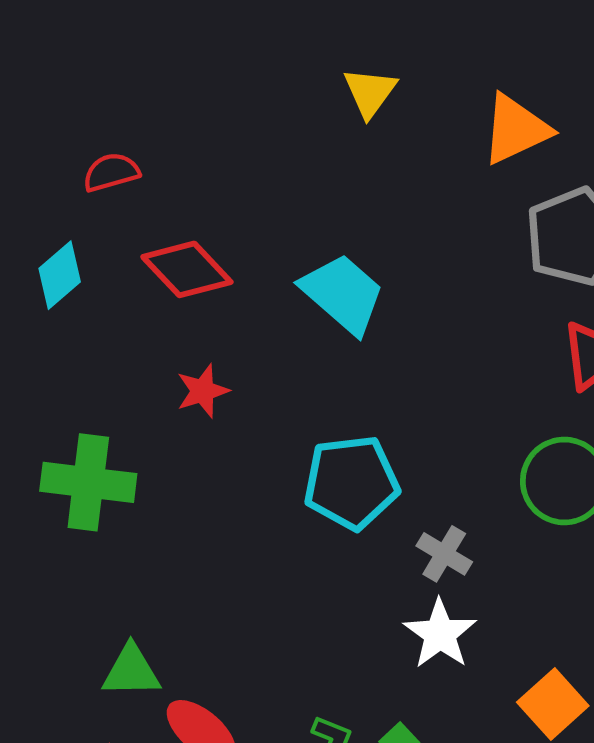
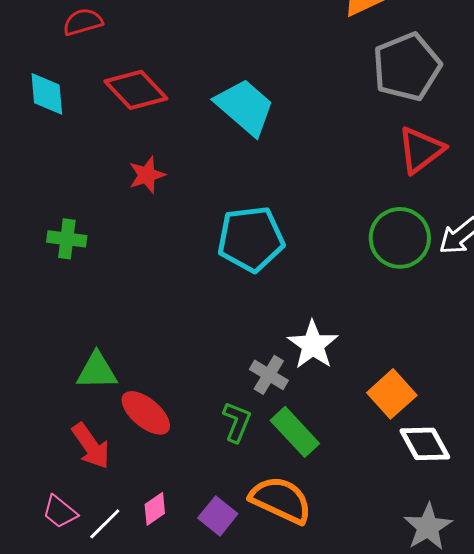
cyan diamond: (60, 275) -> (47, 94), turned -54
green cross: (88, 482) -> (67, 239), size x0.6
gray cross: (444, 554) -> (269, 375), moved

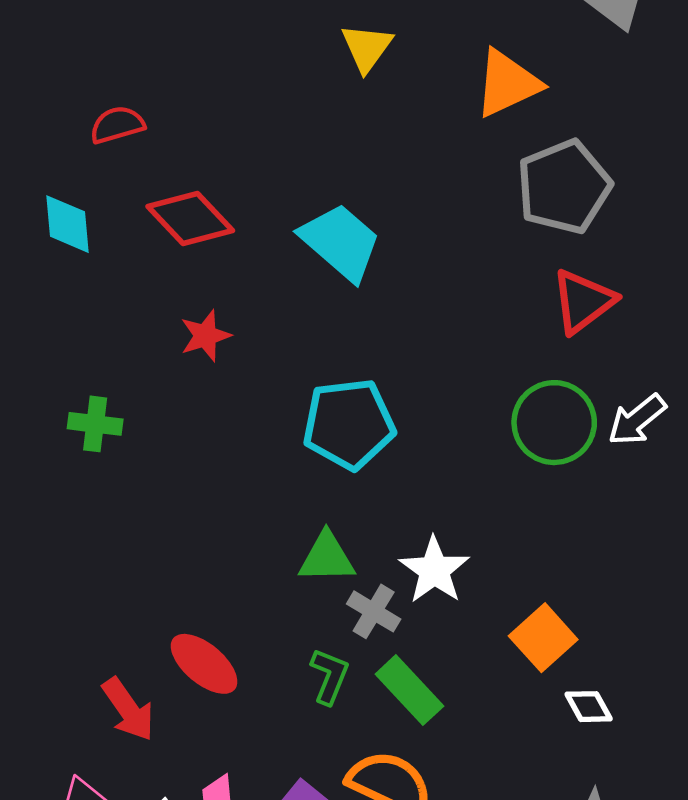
green triangle: (97, 371) -> (327, 558), moved
white diamond: (425, 444) -> (589, 707), size x0.7

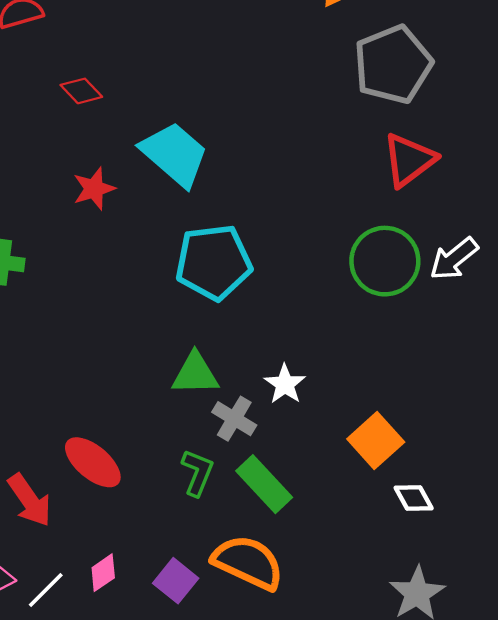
red diamond: (190, 219) -> (81, 91), size x0.6
cyan trapezoid: (341, 242) -> (174, 154), moved
white star: (434, 570) -> (285, 384), size x0.7

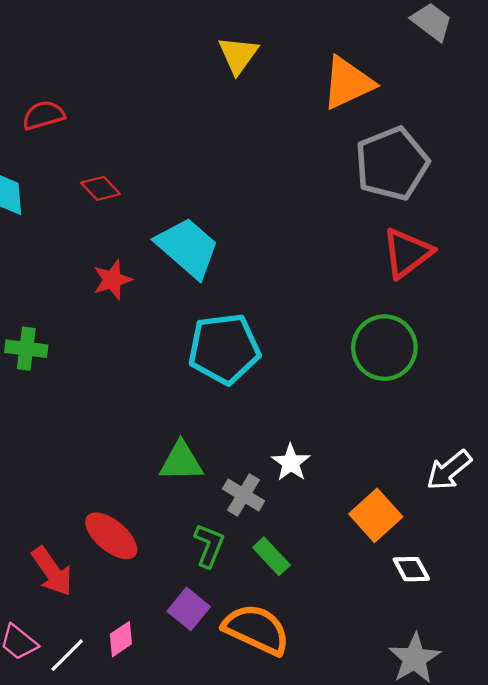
white arrow: (454, 259) -> (449, 470), moved
green triangle: (195, 374) -> (181, 462), moved
green rectangle: (264, 484) -> (271, 556), size x0.7
purple square: (176, 581) -> (189, 609), moved

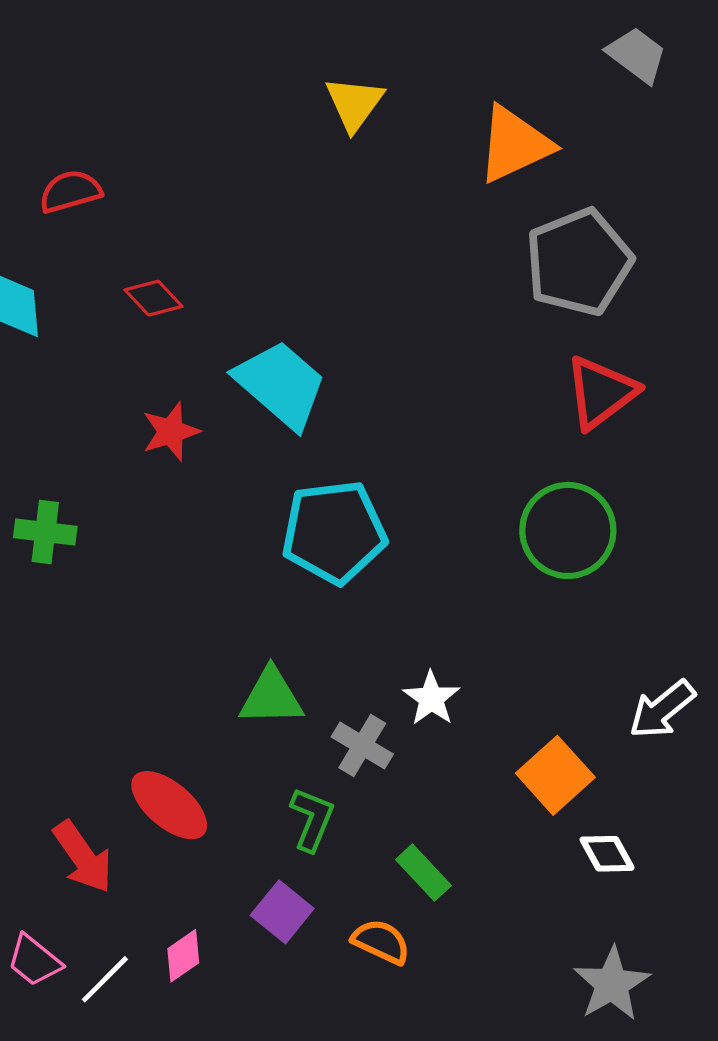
green rectangle: (271, 556) -> (423, 873), moved
orange semicircle: (256, 629) -> (381, 942), size x0.6

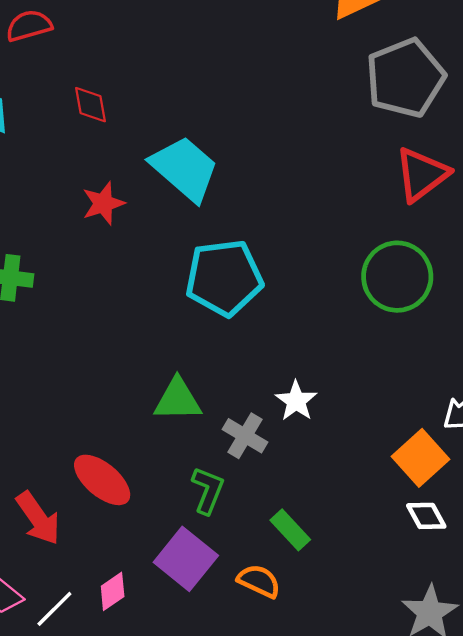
red diamond: (154, 298) -> (90, 105), turned 33
orange square: (555, 775) -> (420, 458), moved
purple square: (282, 912) -> (186, 559), size x1.4

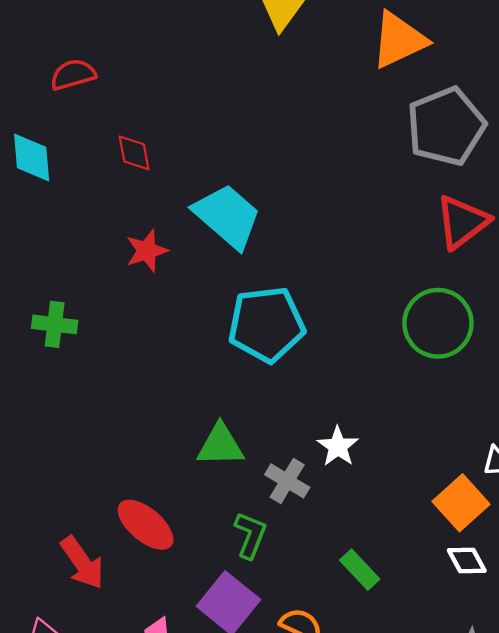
green rectangle: (290, 530) -> (360, 570), moved

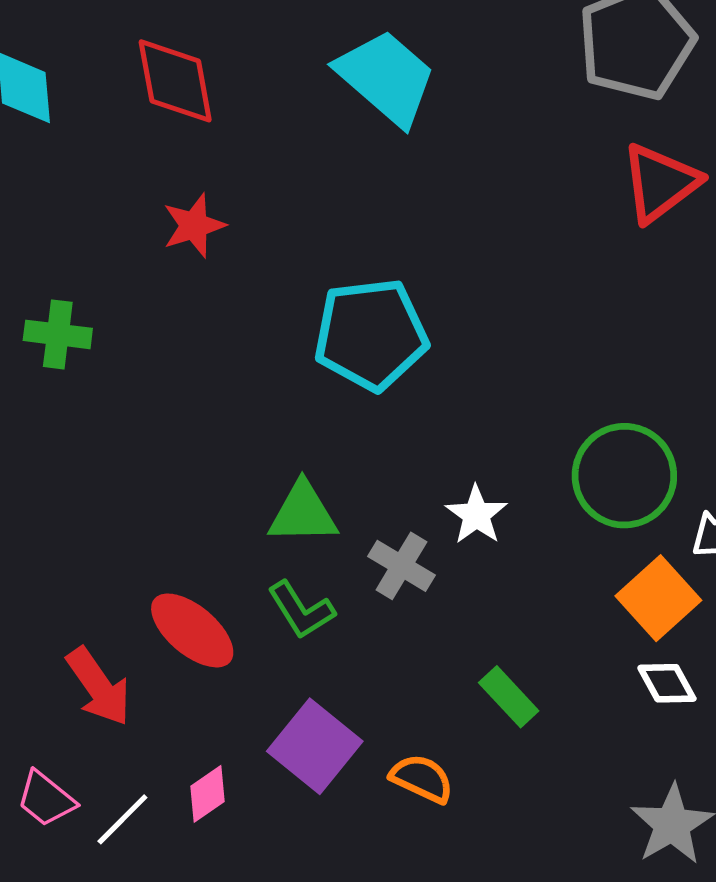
red diamond: (134, 153) -> (175, 81), size x1.6
cyan trapezoid: (227, 216) -> (386, 77), moved
green circle: (438, 323) -> (624, 476), moved
green L-shape: (250, 535) -> (301, 610), moved, turned 126

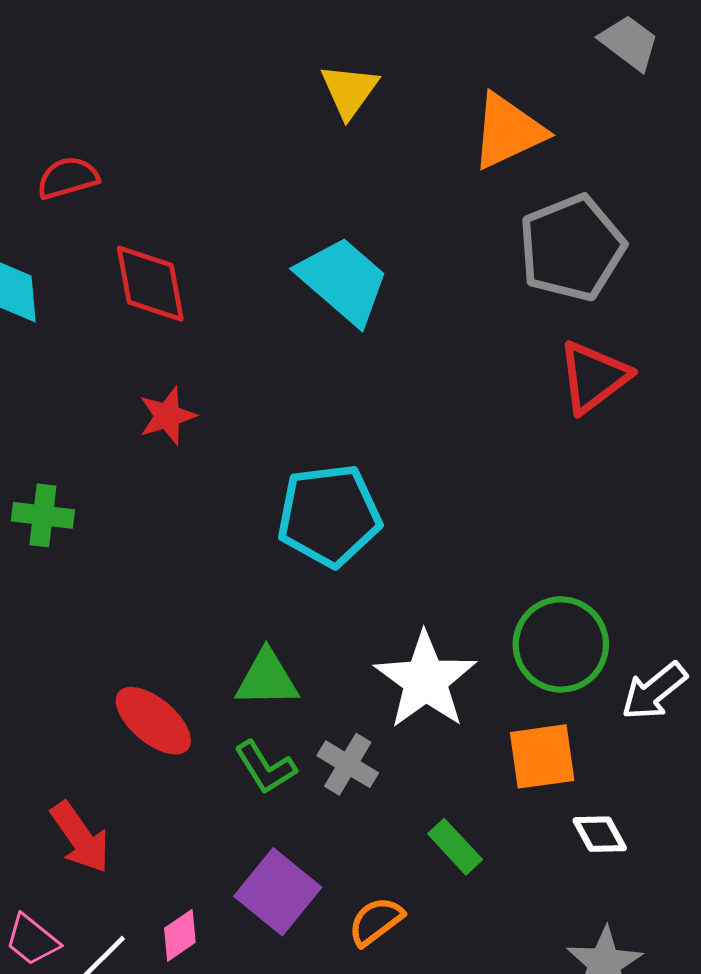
white star: (476, 515) -> (426, 680), size x1.8
gray cross: (401, 566) -> (348, 764), moved
orange square: (658, 598) -> (542, 756), moved, turned 34
red ellipse: (192, 630) -> (153, 721), moved
orange semicircle: (422, 779) -> (376, 921), turned -62

